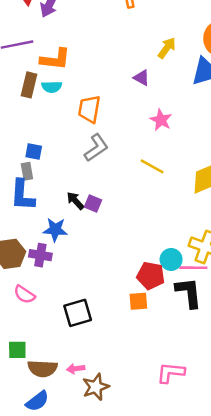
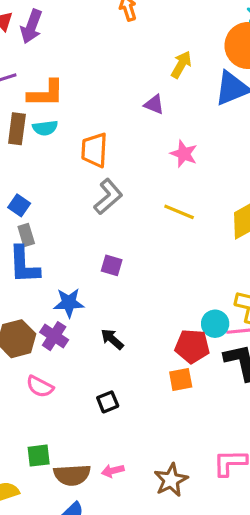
blue square: (34, 151) -> (19, 205), moved, turned 30
black arrow: (75, 201) -> (112, 339), moved
purple cross: (40, 255) -> (54, 336), turned 30
black square: (78, 313) -> (108, 402), size x0.6
brown star: (96, 387) -> (171, 480), moved

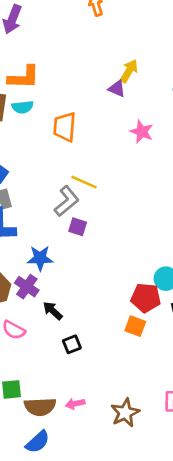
yellow arrow: (181, 65) -> (129, 71), moved
gray L-shape: (108, 197) -> (67, 201), moved
yellow line: (179, 212) -> (84, 182), moved
black arrow: (112, 339) -> (53, 311), moved
orange square: (181, 379) -> (135, 326), turned 30

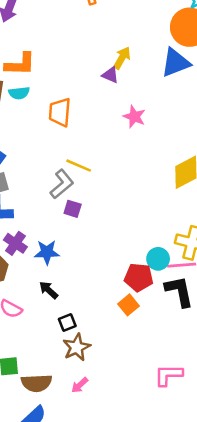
blue star: (40, 258) -> (47, 252), moved
purple cross: (27, 287) -> (15, 243), moved
orange square: (135, 326) -> (128, 305), turned 30
pink arrow: (75, 404) -> (80, 385), moved, turned -30
brown star: (125, 413) -> (77, 347), moved

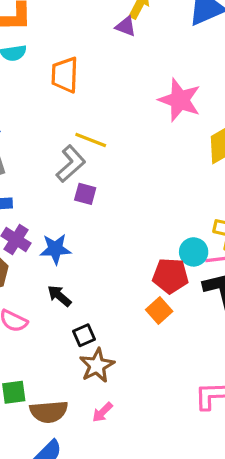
pink star: (134, 117) -> (180, 100), moved, size x1.5

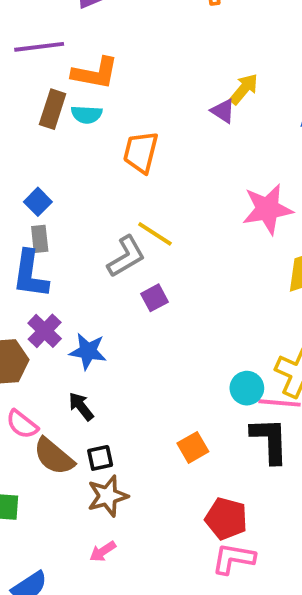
pink star: (180, 100) -> (267, 209), turned 30
purple square: (85, 194) -> (155, 298), moved, turned 35
red pentagon: (170, 276) -> (226, 519), moved
brown semicircle: (49, 412) -> (54, 456), moved, turned 33

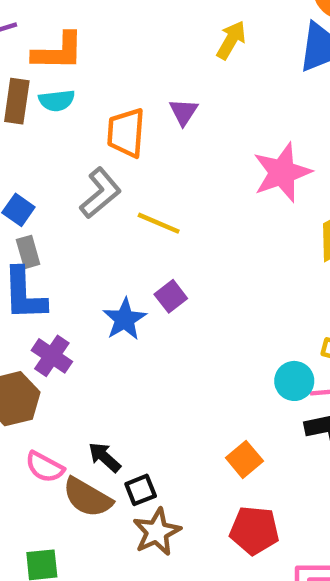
purple triangle: (223, 111) -> (183, 112), moved, turned 40
gray L-shape: (126, 257) -> (100, 193), moved
blue star: (88, 351) -> (125, 319), moved, turned -30
black arrow: (81, 406) -> (105, 457), moved
red pentagon: (226, 519) -> (254, 530), moved

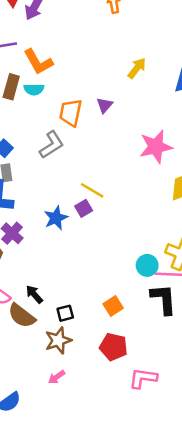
orange L-shape: (58, 52) -> (38, 62), turned 52
yellow line: (159, 223) -> (92, 190), moved
black square: (141, 490) -> (65, 313), moved

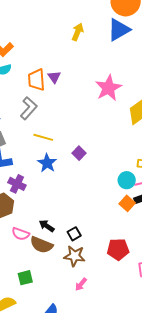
purple triangle: (105, 105) -> (54, 77), moved
yellow line: (92, 190) -> (43, 137), moved
purple square: (84, 208) -> (79, 153), moved
orange square: (113, 306) -> (127, 203), moved
brown star: (58, 340) -> (75, 256), turned -30

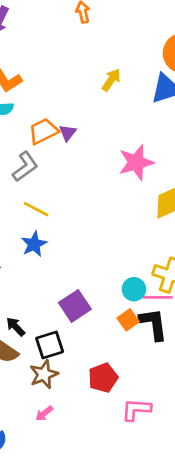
orange trapezoid: (36, 80) -> (43, 131), turned 55
purple square: (79, 153) -> (75, 306), moved, size x1.6
black square: (74, 234) -> (50, 345), size x1.5
red pentagon: (118, 249) -> (103, 378), turned -30
brown star: (75, 256) -> (44, 374), turned 30

